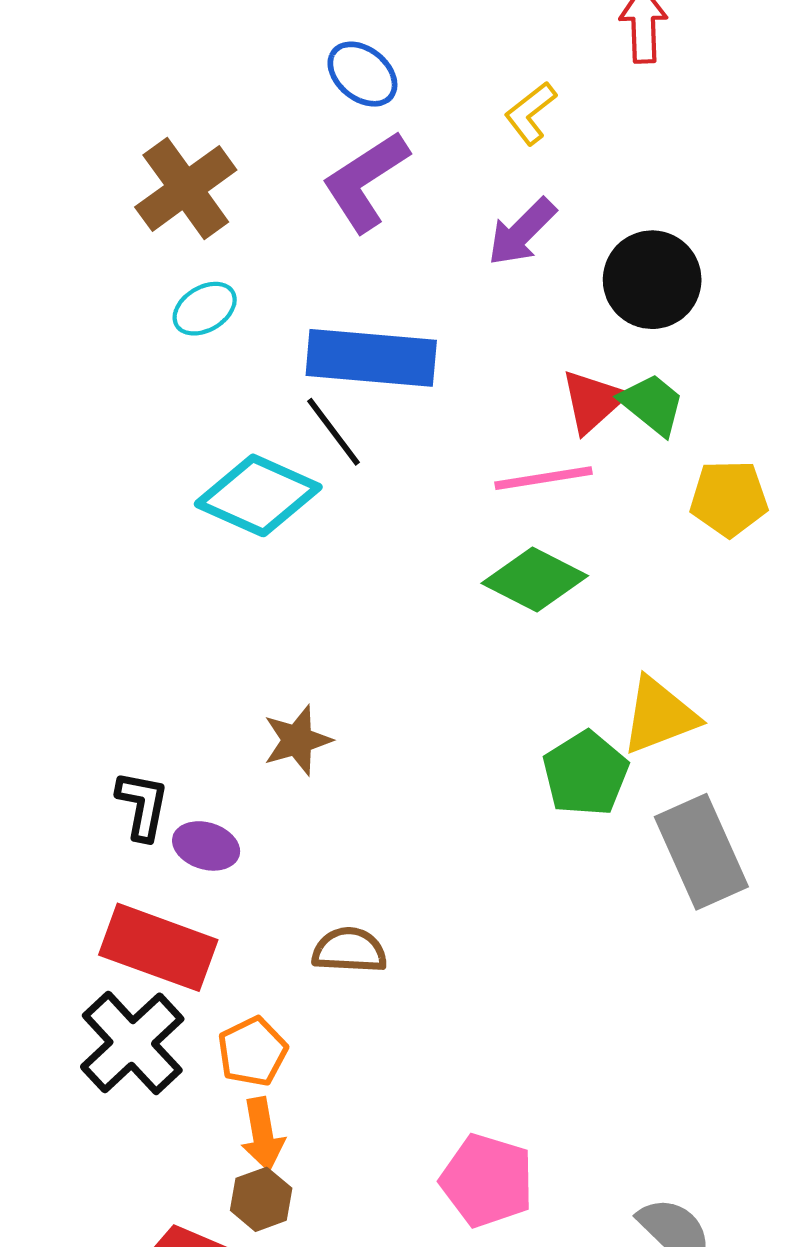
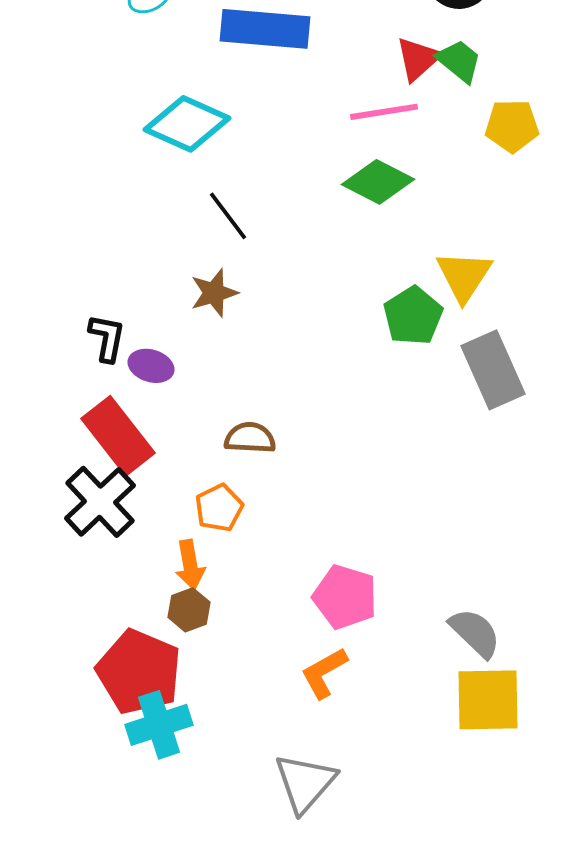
black line: (334, 432) -> (228, 216), moved
yellow triangle: (659, 716) -> (464, 276), turned -36
red rectangle: (158, 947) -> (118, 436), turned 32
orange pentagon: (252, 1052) -> (219, 508), moved

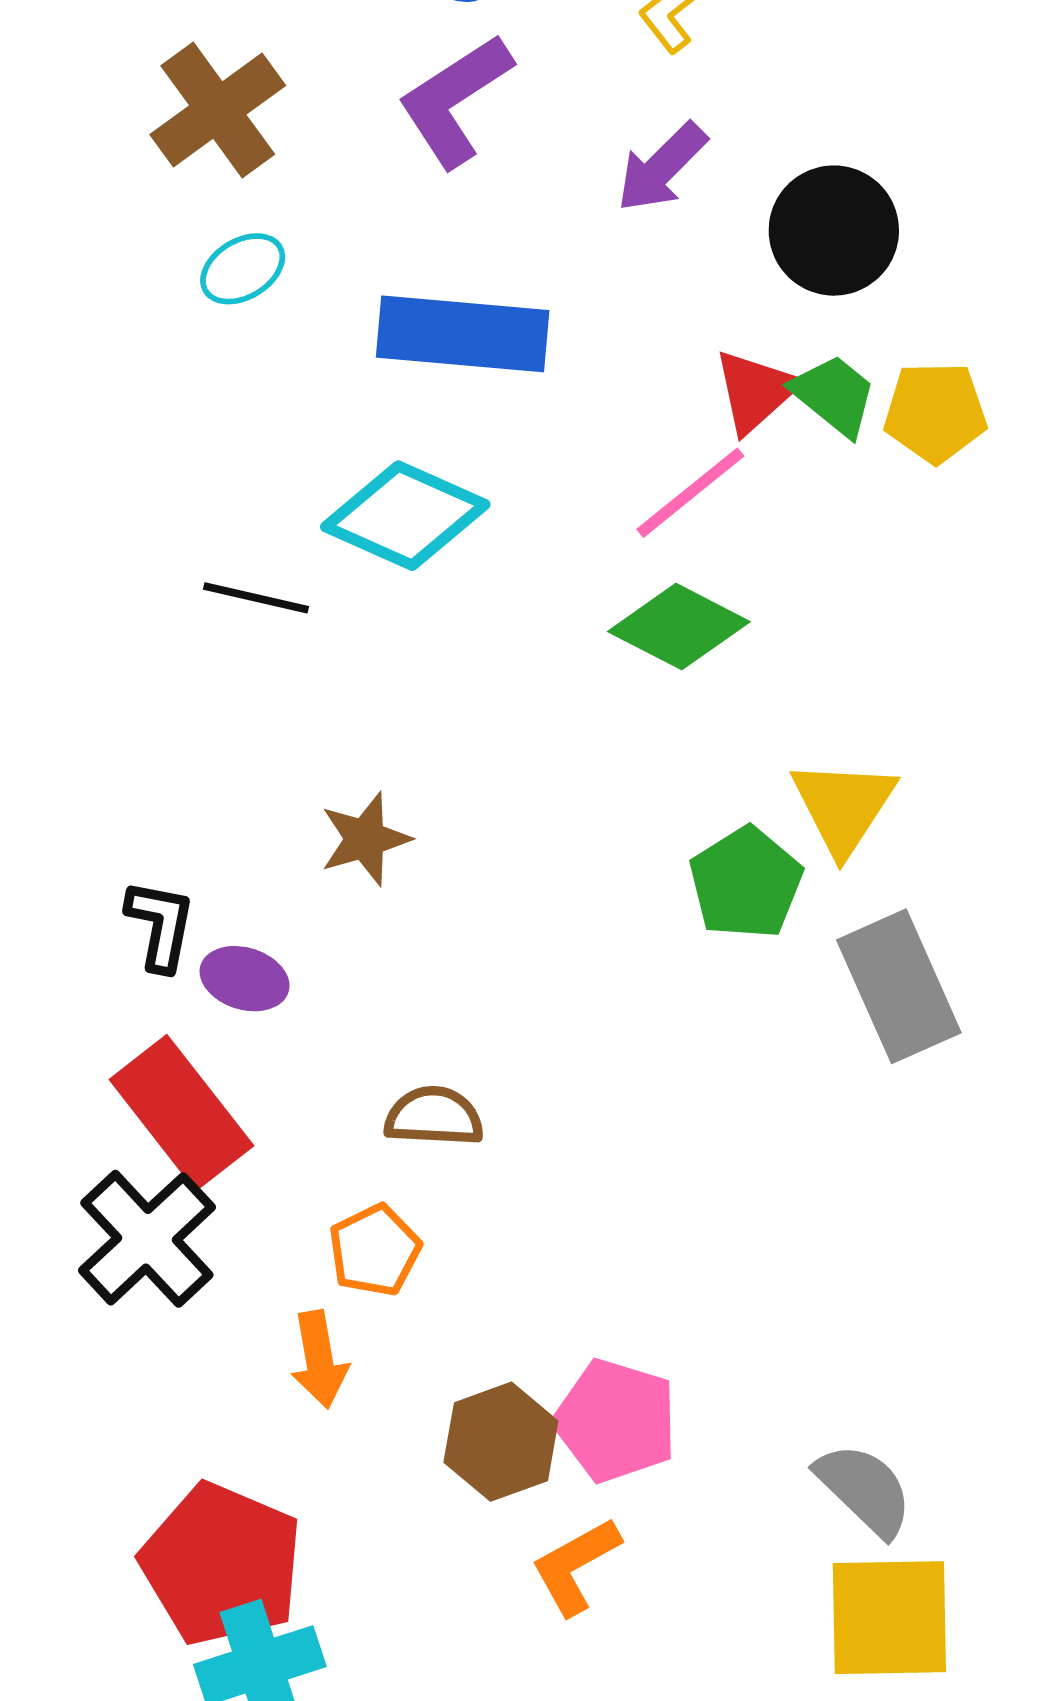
pink line: (384, 112) -> (690, 493), turned -30
cyan diamond: (187, 124) -> (405, 516), moved
yellow pentagon: (512, 126) -> (935, 412), moved
black line: (228, 216) -> (256, 598), moved, turned -40
brown hexagon: (189, 610) -> (501, 1442), moved, size x1.4

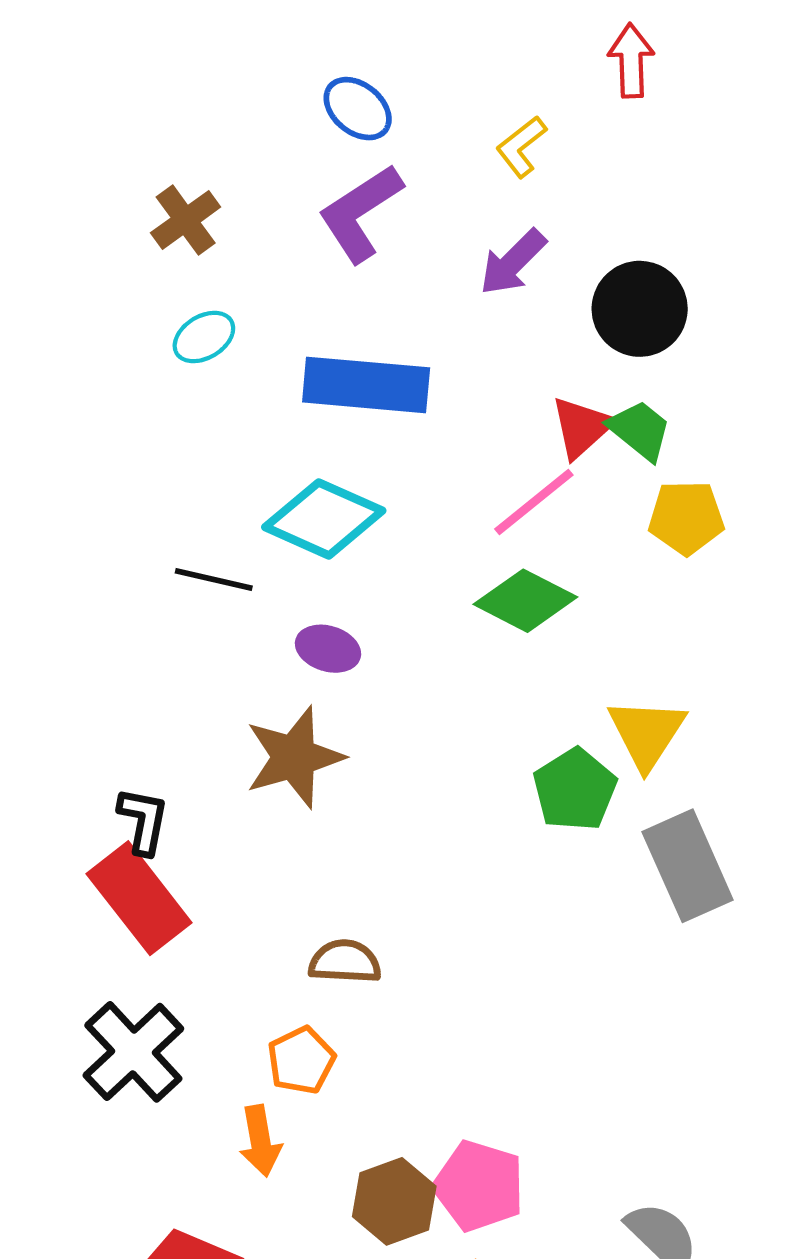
brown cross: (218, 110) -> (186, 220), size x0.7
yellow pentagon: (935, 412) -> (686, 518), moved
brown star: (365, 839) -> (294, 757), size x1.5
purple ellipse: (245, 979) -> (328, 649), moved
red rectangle: (181, 1113) -> (139, 898), moved

